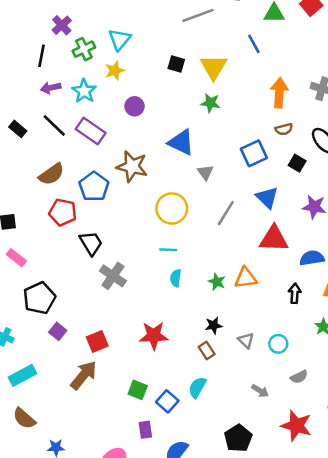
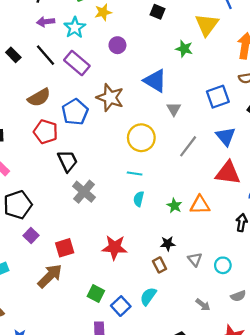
yellow triangle: (214, 67) -> (207, 25), moved

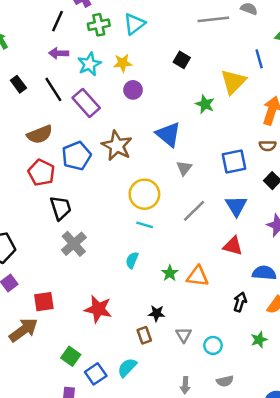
yellow star: (103, 12) -> (123, 63), moved
cyan line: (135, 173) -> (145, 225), moved
red triangle: (228, 173) -> (233, 246), size x0.7
gray arrow: (203, 305) -> (185, 385), turned 48

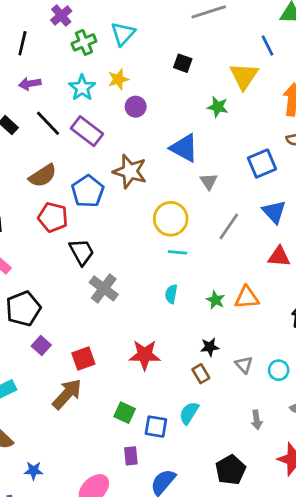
black line: (57, 21) -> (22, 43), moved
purple arrow: (59, 53) -> (30, 84), moved
blue square: (96, 374) -> (156, 427), turned -35

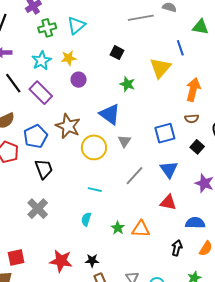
green star: (218, 107) -> (127, 84), moved
yellow circle: (171, 219) -> (94, 147), moved
black trapezoid: (82, 252) -> (44, 169), moved
black star: (210, 347) -> (92, 261), moved

